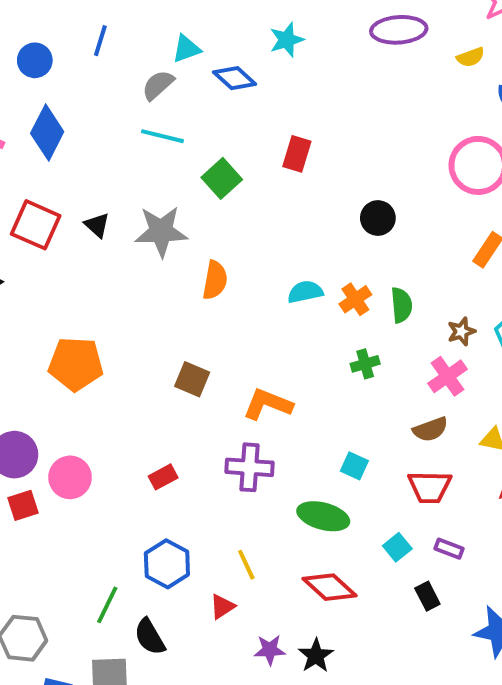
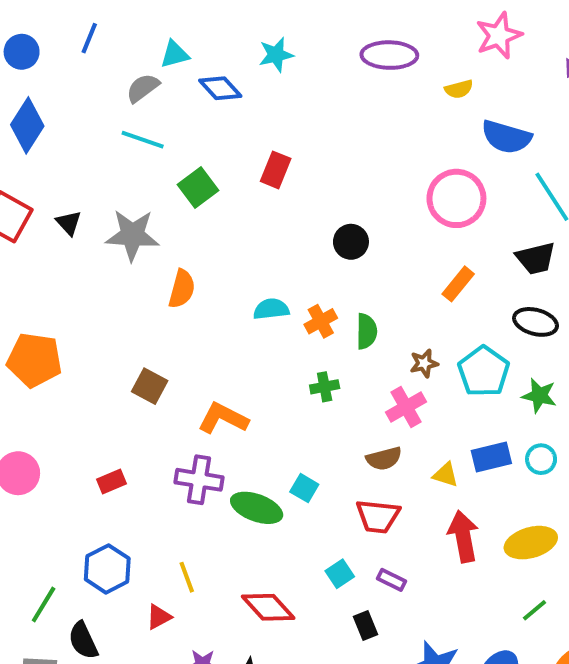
green ellipse: (323, 516) -> (257, 508), moved

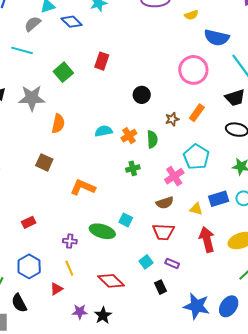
cyan line: (143, 140) -> (22, 50), moved
brown star: (424, 363) -> (172, 119), moved
cyan pentagon: (484, 371) -> (196, 157), moved
brown square: (150, 386) -> (44, 162), moved
purple cross: (199, 480) -> (70, 241), moved, size x0.6

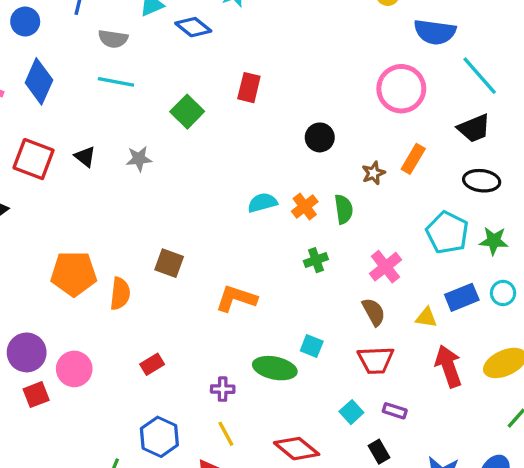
gray semicircle: (33, 24) -> (113, 39), moved, turned -126
gray star: (32, 98) -> (139, 159), size x0.6
orange semicircle: (58, 124) -> (120, 294), moved
cyan pentagon: (196, 157) -> (447, 233), moved
brown semicircle: (165, 203) -> (374, 312), turned -96

